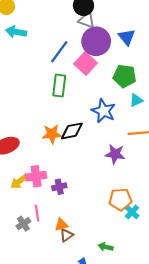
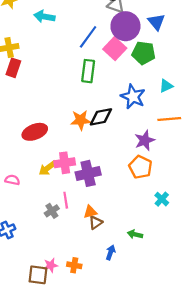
green pentagon: (125, 76) -> (144, 53), moved
purple star: (115, 154) -> (145, 140), turned -30
purple cross: (59, 187) -> (88, 173), size x1.6
orange pentagon: (120, 199) -> (140, 167), moved, turned 30

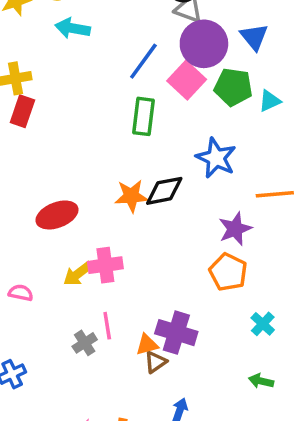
cyan triangle: (166, 86) -> (270, 101), moved
purple cross: (88, 173) -> (176, 333), moved, turned 30
green arrow: (135, 234) -> (261, 381), moved

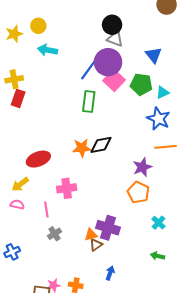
purple circle: (204, 44) -> (108, 62), moved
blue star: (216, 158) -> (158, 119), moved
yellow arrow: (78, 274) -> (20, 184), moved
pink line: (107, 326) -> (46, 210), moved

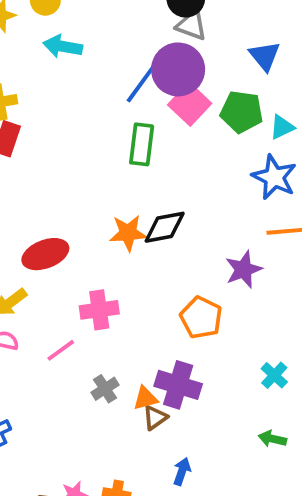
orange pentagon: (138, 192) -> (201, 318), moved
pink line: (46, 210) -> (61, 350), turned 63
gray cross: (55, 234) -> (105, 389), moved

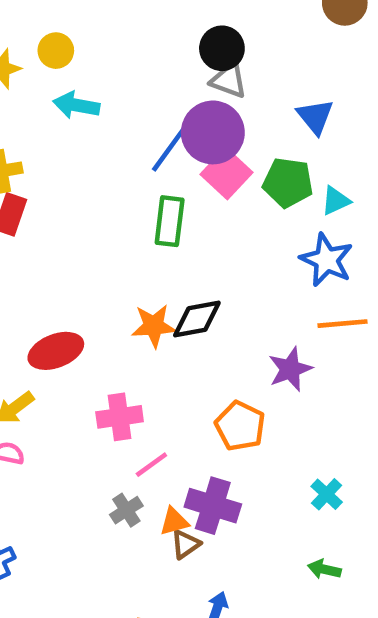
pink line: (61, 350) -> (151, 465), moved

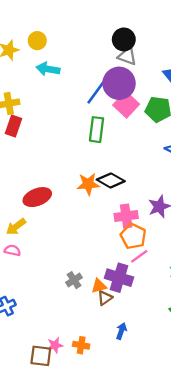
black diamond: (197, 319) -> (111, 180), turned 40
pink cross: (120, 417) -> (126, 216), moved
pink line: (151, 465) -> (139, 256), moved

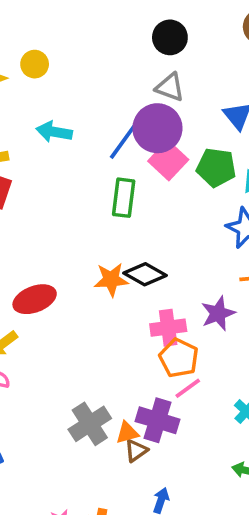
black circle: (124, 39) -> (170, 37), moved
cyan arrow: (48, 69) -> (54, 132), moved
gray cross: (74, 280) -> (90, 424), size x1.6

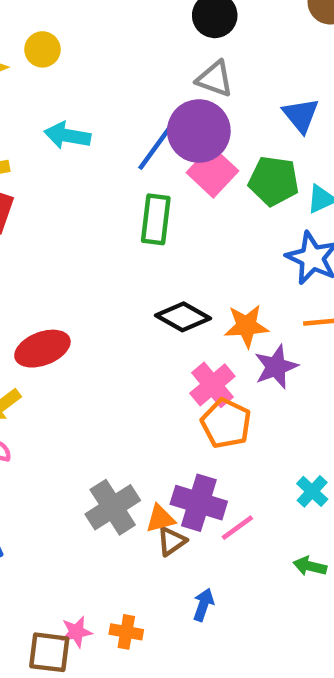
orange star: (111, 280) -> (246, 326), moved
pink cross: (168, 328) -> (212, 385), turned -32
pink line: (188, 388) -> (237, 528), moved

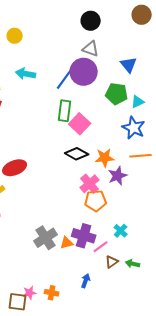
pink square: (212, 172) -> (80, 124), moved
orange pentagon: (226, 423) -> (96, 201), turned -30
cyan cross: (312, 491) -> (121, 231), moved
brown triangle: (172, 541) -> (112, 262), moved

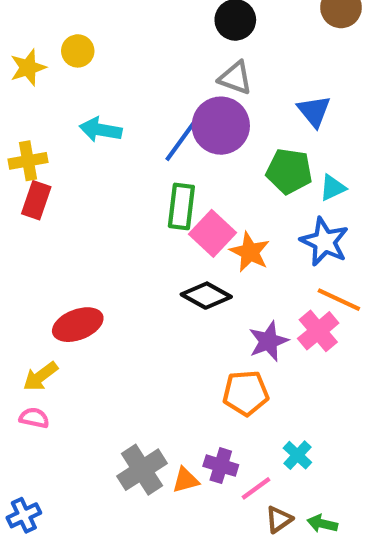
orange line: (141, 156) -> (339, 300), turned 30
orange star: (105, 158) -> (250, 252), moved, turned 30
purple star: (118, 176) -> (268, 341), moved
pink cross: (90, 184) -> (318, 331), moved
purple cross: (84, 236) -> (221, 466), size x0.7

